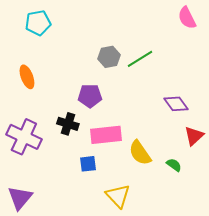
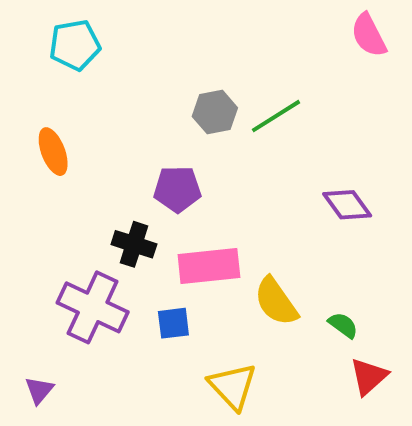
red triangle: (194, 136) -> (369, 376), moved
purple cross: (24, 137) -> (93, 307), moved
purple triangle: (20, 198) -> (39, 390), size x0.6

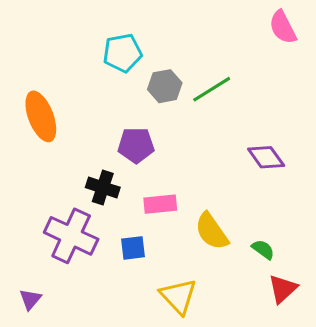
cyan pentagon: (75, 45) -> (122, 53), moved
orange ellipse: (53, 152) -> (41, 116), size x1.4
pink rectangle: (209, 266) -> (160, 204), size x0.7

